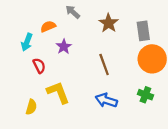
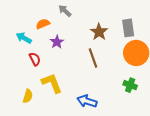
brown star: (109, 23) -> (99, 32), moved
cyan arrow: (27, 42) -> (24, 38), turned 98
blue arrow: (106, 100) -> (87, 101), moved

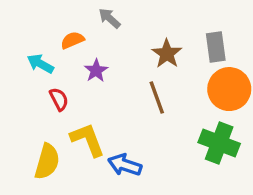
green cross: (130, 85) -> (219, 143), size x1.6
yellow semicircle: (28, 96) -> (47, 162), size x1.5
blue arrow: (87, 101) -> (125, 165), moved

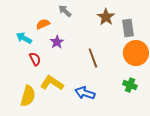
brown star: (167, 54) -> (106, 17), moved
yellow L-shape: (88, 140) -> (52, 83), turned -35
green cross: (219, 143) -> (130, 85), size x0.6
blue arrow: (125, 165) -> (85, 93), moved

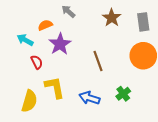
gray rectangle: (128, 28) -> (143, 22), moved
purple star: (57, 42) -> (60, 44), size x1.5
yellow L-shape: (52, 83) -> (55, 87), turned 45
green cross: (130, 85) -> (123, 94), moved, turned 32

